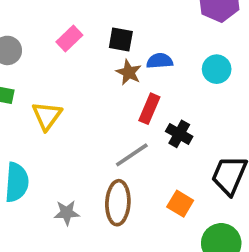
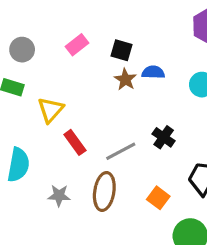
red rectangle: (149, 109) -> (75, 142), moved, turned -65

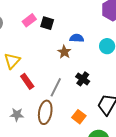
black square: (121, 50) -> (47, 23), moved
brown star: (125, 79) -> (64, 52), moved
gray line: (121, 151) -> (56, 87), turned -36

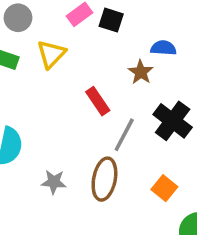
yellow triangle: (12, 61) -> (51, 54), moved
black cross: (83, 79) -> (173, 121), size x1.5
red rectangle: (27, 81) -> (98, 101), moved

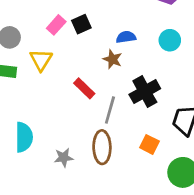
black square: (111, 20) -> (81, 24), turned -30
black cross: (173, 121) -> (145, 92), turned 36

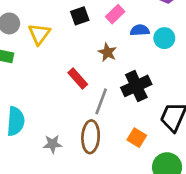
pink rectangle: (56, 25) -> (115, 14), moved
blue semicircle: (126, 37) -> (140, 30), moved
yellow triangle: (41, 60) -> (39, 34), moved

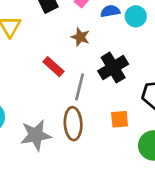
orange square: (137, 138) -> (120, 119), turned -30
gray star: (53, 144) -> (36, 135), size x1.6

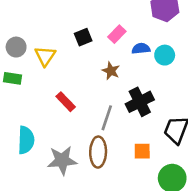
red rectangle: (54, 67) -> (66, 102), moved

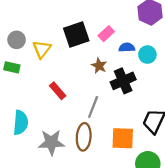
black square: (83, 37) -> (76, 35), size x1.6
black cross: (140, 102) -> (123, 81), moved
orange square: (142, 151) -> (123, 138), size x1.5

